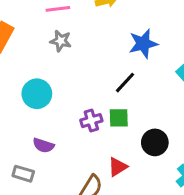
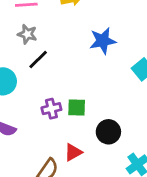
black line: (125, 83) -> (38, 59), moved

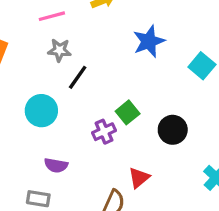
green square: (77, 108) -> (128, 112), moved, turned -30
black circle: (108, 132) -> (173, 130), moved

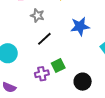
gray star: (59, 50) -> (37, 16), moved
black line: (78, 77) -> (44, 39), moved

